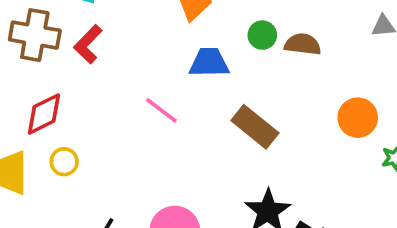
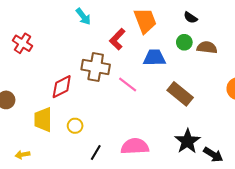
brown cross: (35, 35) -> (96, 67), moved
red L-shape: (88, 44) -> (117, 39), moved
yellow circle: (64, 162) -> (75, 126), moved

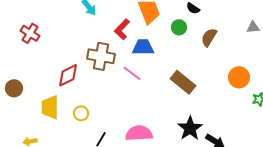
green circle: (184, 42) -> (179, 27), moved
brown semicircle: (207, 47) -> (209, 37), turned -66
blue trapezoid: (154, 58) -> (143, 47), moved

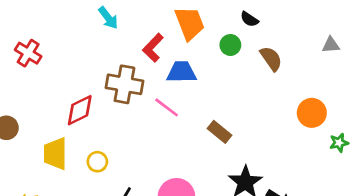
brown semicircle: (209, 37) -> (271, 59), turned 114
brown rectangle: (183, 82) -> (220, 132), moved, size x0.7

